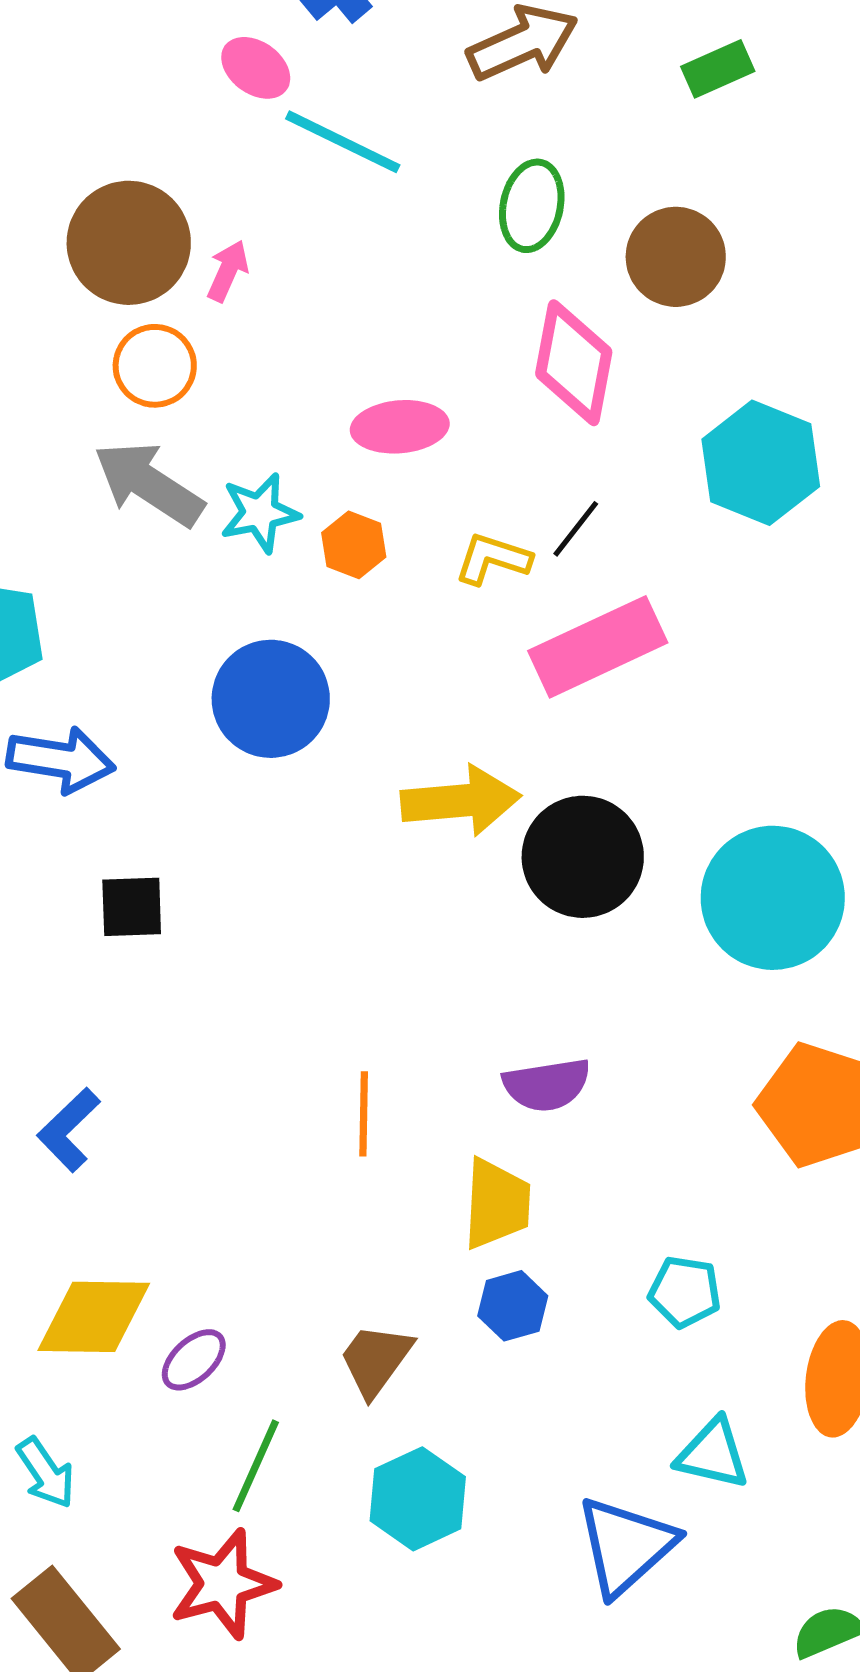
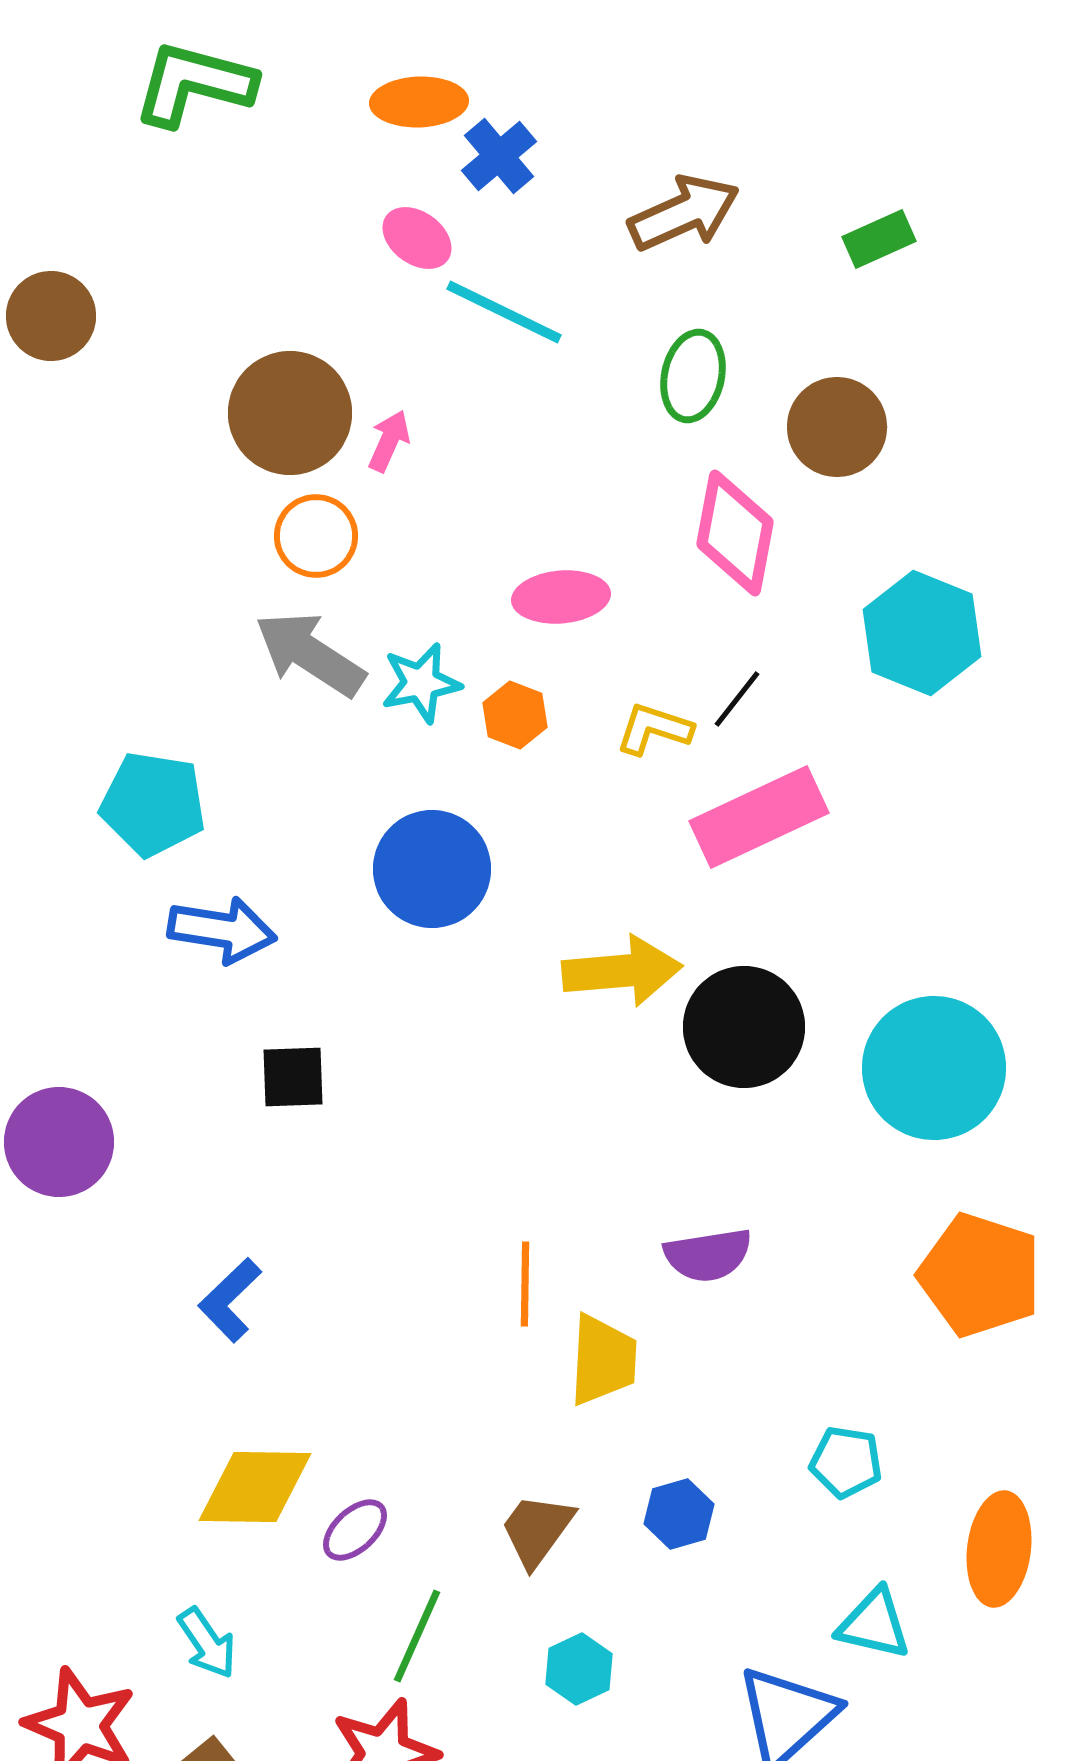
yellow trapezoid: (497, 1204) -> (603, 1360), moved
blue hexagon: (513, 1306) -> (679, 1514), moved
cyan hexagon: (418, 1499) -> (579, 1669), size x0.7

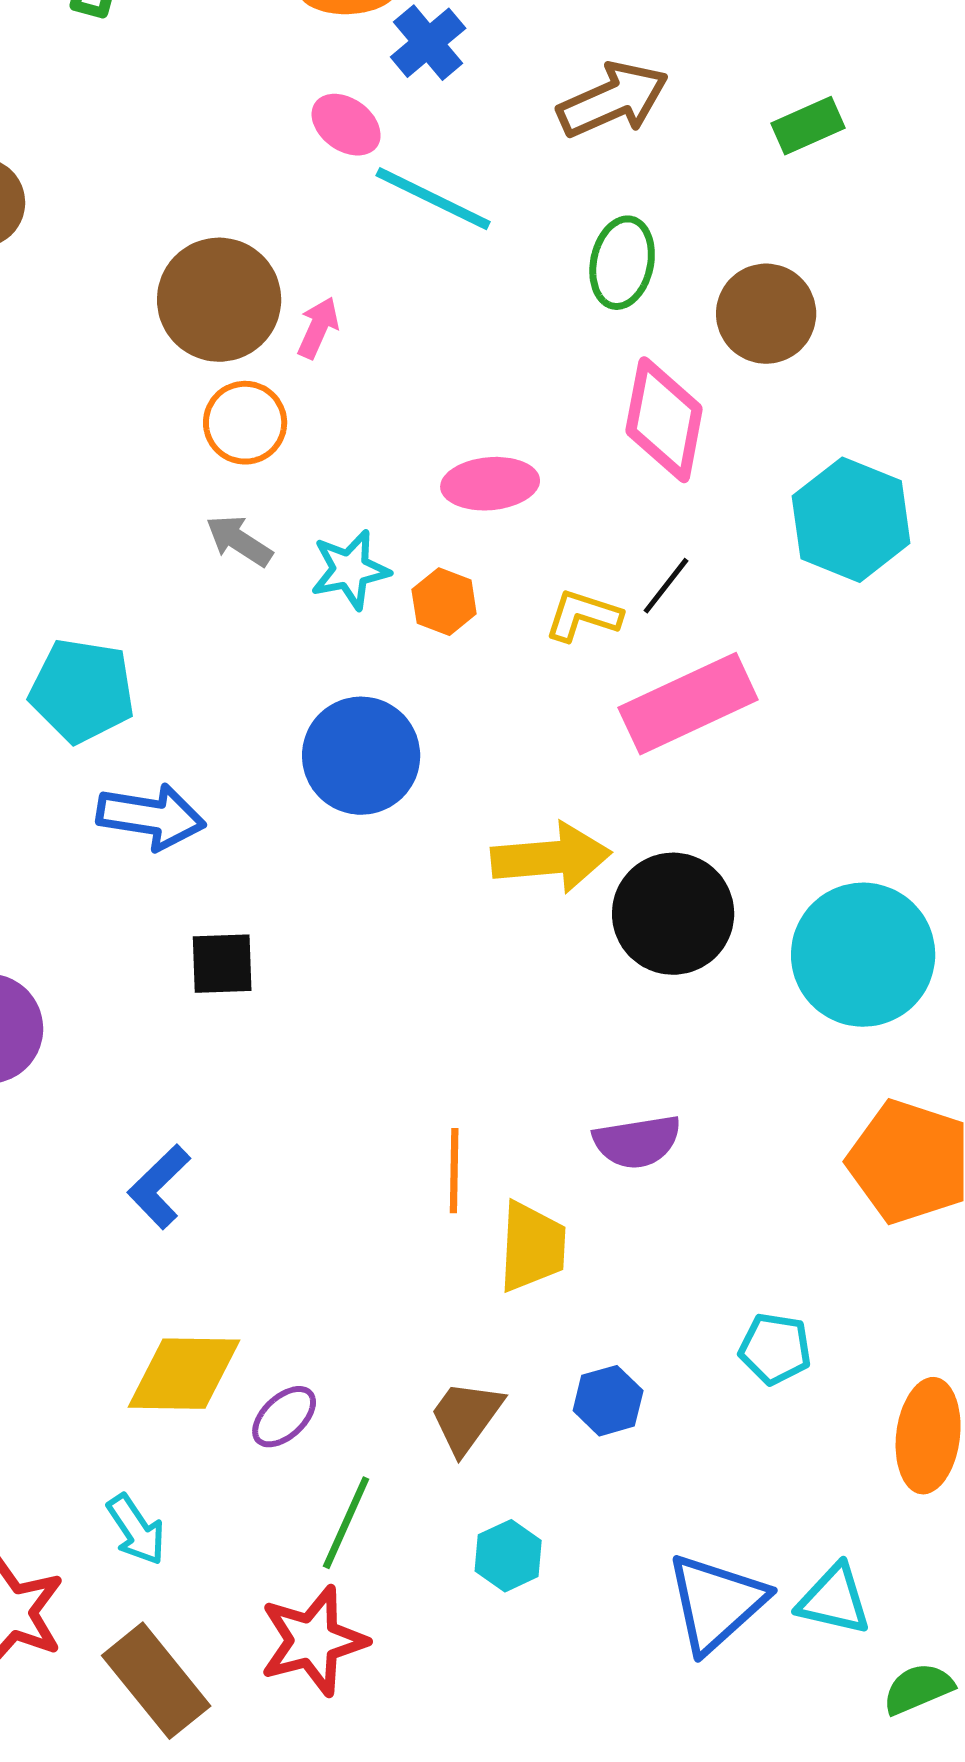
gray arrow: (310, 654) -> (239, 541), size x0.6
cyan triangle: (874, 1624) -> (834, 1600), moved

